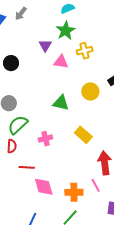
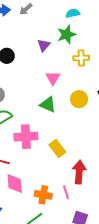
pink triangle: (61, 62) -> (53, 78), moved, turned 42
yellow rectangle: (83, 135) -> (57, 148), moved
pink cross: (45, 139) -> (26, 137), size x1.6

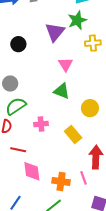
purple triangle: (44, 45) -> (55, 32), size x1.5
yellow circle: (79, 99) -> (90, 108), moved
pink cross: (26, 137) -> (41, 124), size x0.6

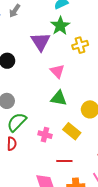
pink cross: (41, 124) -> (45, 135), turned 32
yellow rectangle: (73, 134) -> (72, 131), moved
red line: (18, 150) -> (64, 161), moved

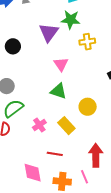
green star: (60, 26) -> (71, 20), turned 30
pink cross: (45, 135) -> (39, 125), turned 32

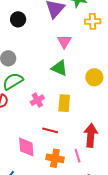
yellow circle: (88, 107) -> (94, 77), moved
yellow rectangle: (66, 126) -> (64, 103), turned 42

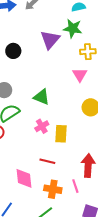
pink triangle: (64, 41) -> (80, 75), moved
green triangle: (59, 68) -> (42, 97), moved
pink cross: (37, 100) -> (42, 126), moved

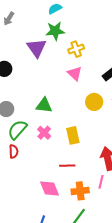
pink cross: (42, 126) -> (44, 133), moved
pink line: (75, 186) -> (101, 182), turned 48

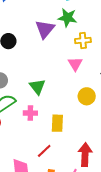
green triangle: (44, 105) -> (37, 87), turned 30
pink cross: (44, 133) -> (30, 113), turned 32
red line: (67, 166) -> (44, 151), turned -56

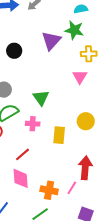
yellow circle: (87, 96) -> (86, 121), moved
red line: (44, 151) -> (23, 154), moved

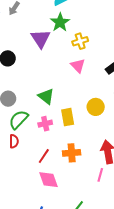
green star: (74, 30) -> (60, 22), turned -30
yellow rectangle: (59, 135) -> (68, 117), moved
orange cross: (49, 190) -> (72, 153), moved

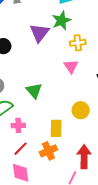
yellow rectangle: (68, 117) -> (56, 128), moved
pink cross: (45, 124) -> (18, 125), moved
orange cross: (72, 153) -> (48, 151), turned -30

